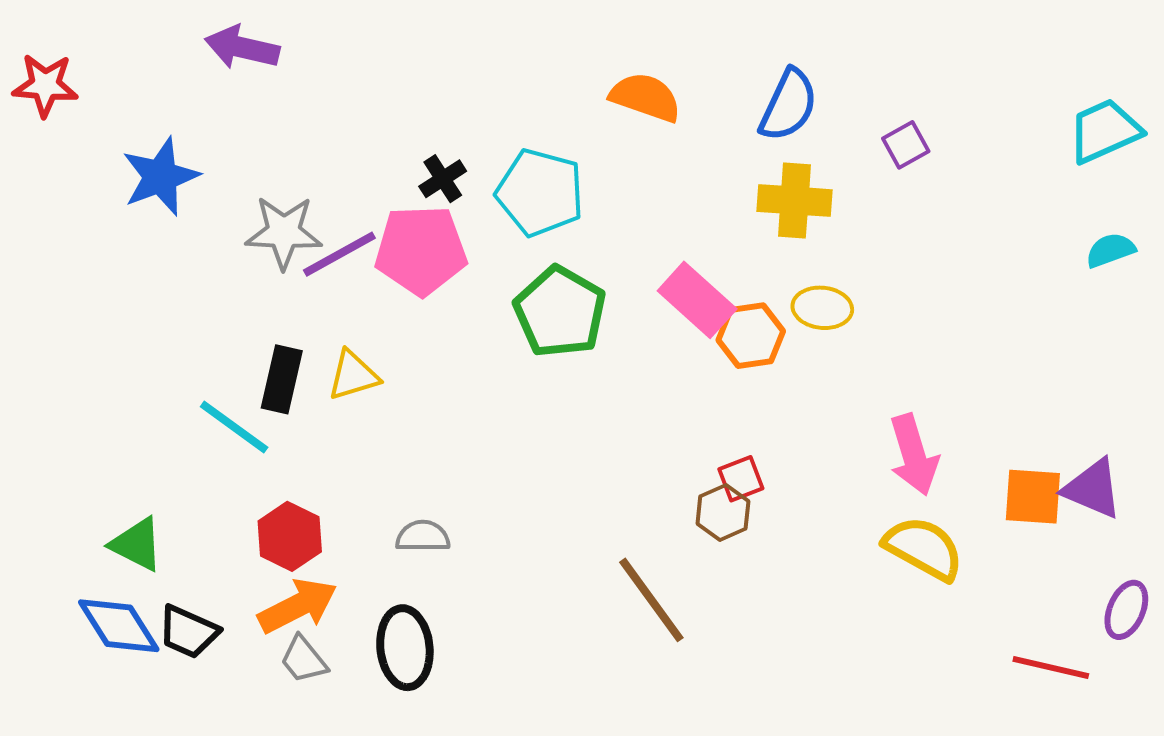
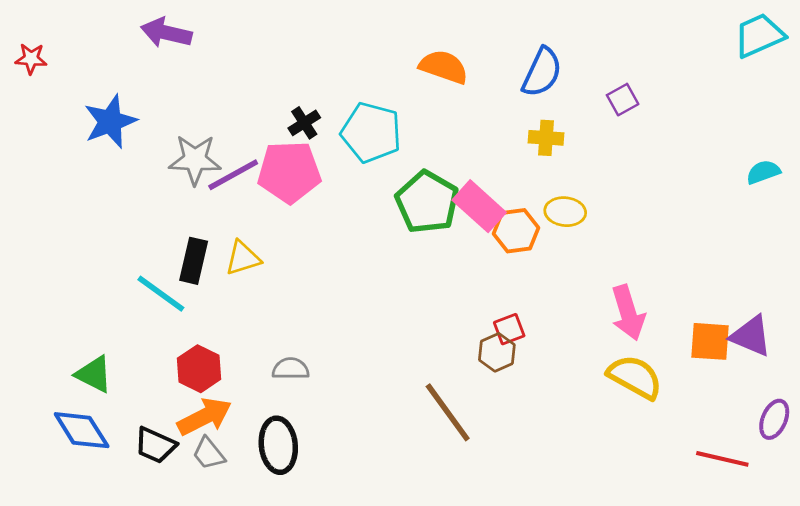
red star: (45, 85) -> (31, 59), size x0.7
cyan trapezoid: (1104, 131) -> (759, 35), moved
yellow cross: (794, 201) -> (546, 138), size x0.7
green pentagon: (560, 312) -> (427, 202), moved
black trapezoid: (188, 632) -> (155, 445), moved

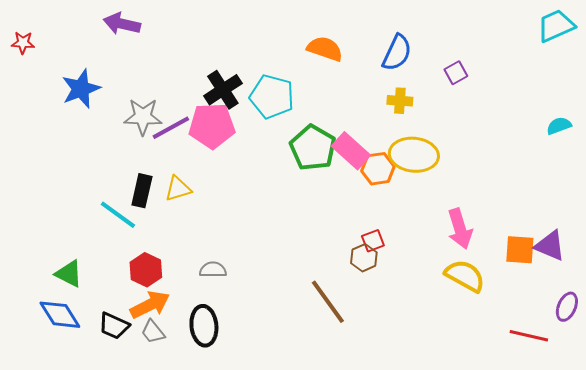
black cross: (304, 123) -> (223, 90), size x1.6
yellow ellipse: (565, 212) -> (414, 155), size x1.6

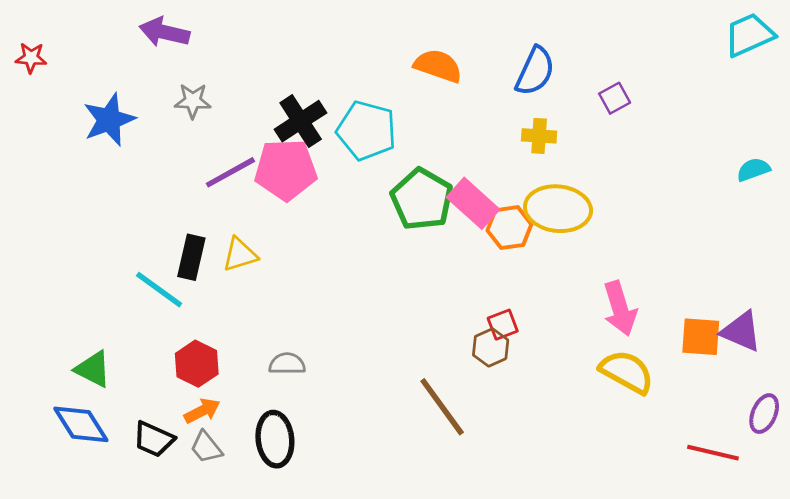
gray star: (143, 117) -> (193, 101), moved, size x0.7
orange arrow: (150, 305) -> (202, 411), size x0.7

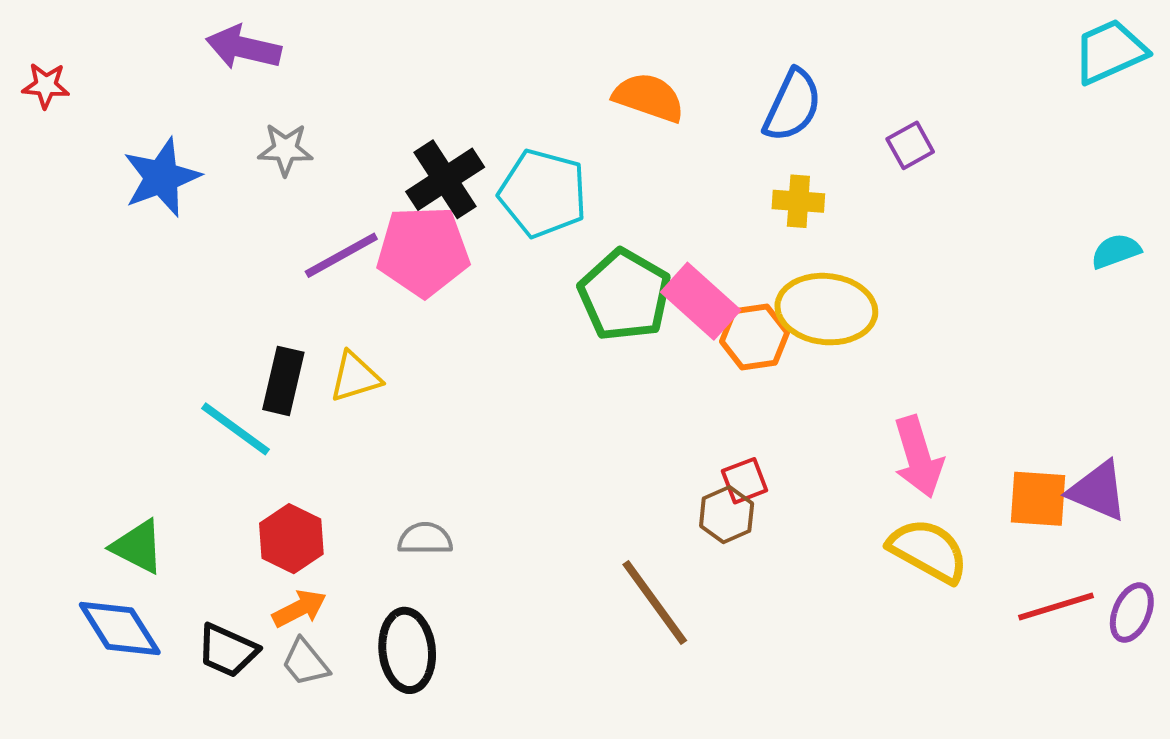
red line: (713, 453) -> (1056, 607), moved, turned -30

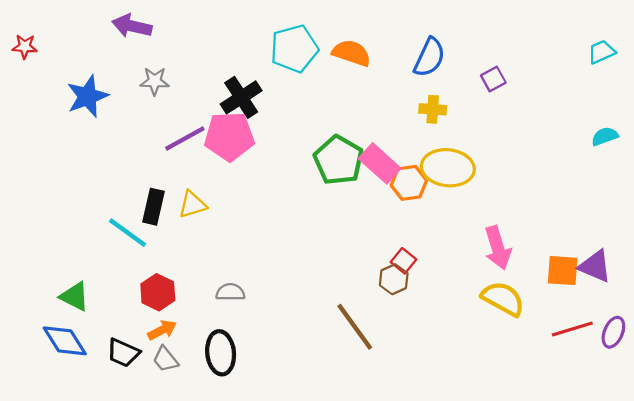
cyan trapezoid: (1110, 52) -> (602, 52), moved, size x0.7
cyan pentagon: (543, 193) -> (294, 49), moved, turned -30
red square: (745, 481) -> (403, 261), turned -30

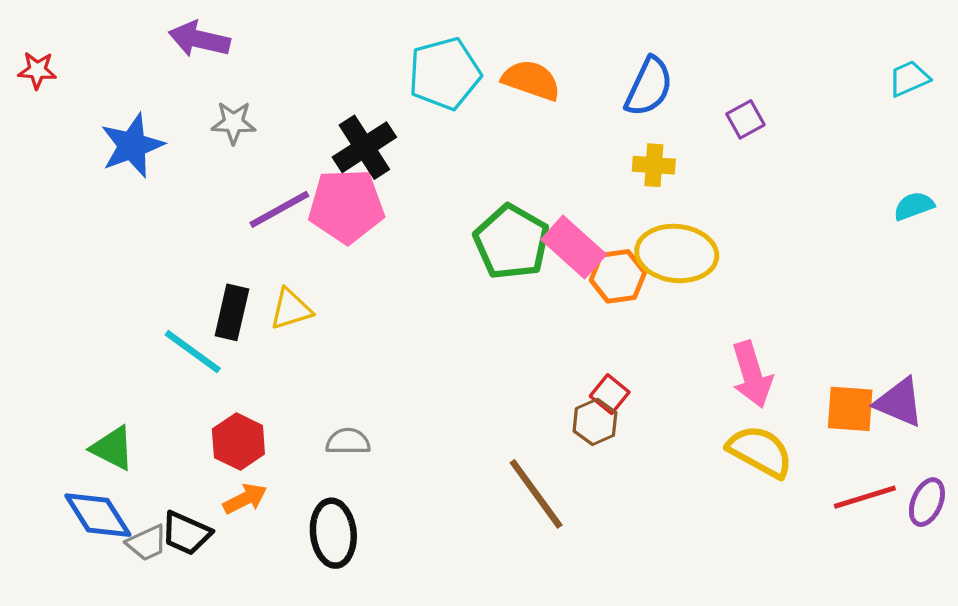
gray trapezoid: (165, 359) -> (147, 543), moved, turned -76

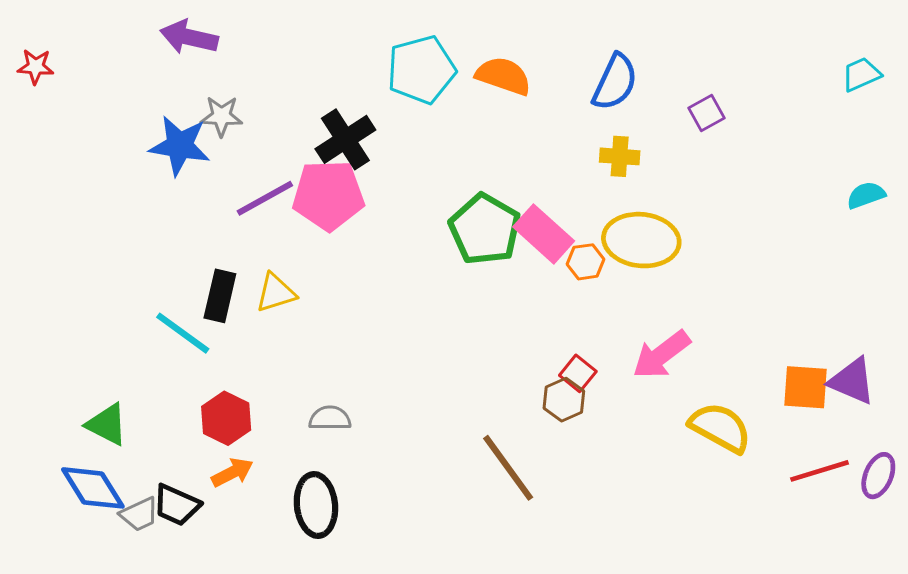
blue star: (132, 146) -> (180, 146), moved, turned 30
orange hexagon: (618, 276) -> (586, 262), size x0.7
pink arrow: (752, 374) -> (661, 355), moved, turned 70

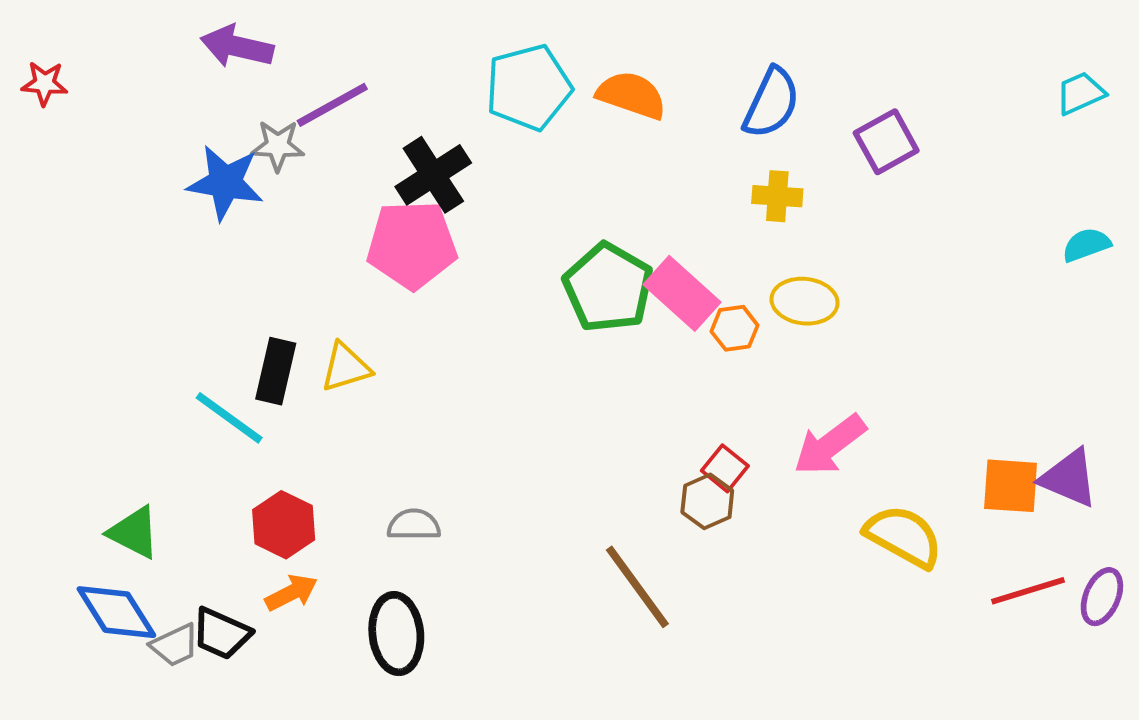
purple square: (706, 113) -> (886, 142), size x1.4
purple line: (265, 198) -> (332, 105), moved
yellow ellipse: (641, 240) -> (805, 301), size x0.7

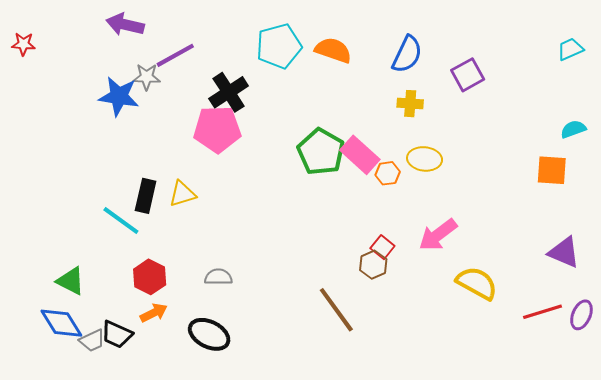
orange square: (1011, 486) -> (552, 170), moved
black ellipse: (396, 634) -> (209, 334), turned -57

